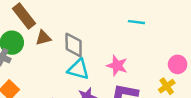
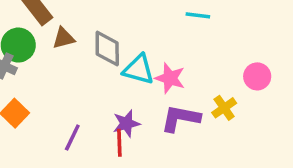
cyan triangle: (78, 69) -> (139, 69), moved
yellow cross: (167, 86) -> (224, 108), moved

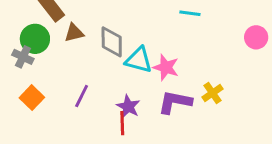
pink circle: (257, 76) -> (256, 37), moved
purple star: (126, 124) -> (128, 107), turned -30
purple line: (72, 137) -> (82, 96), moved

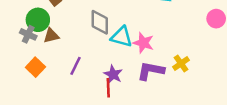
brown triangle: (74, 33) -> (51, 36), moved

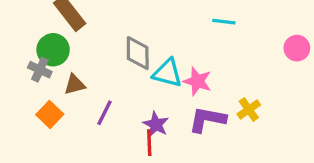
brown triangle: (51, 36) -> (75, 85), moved

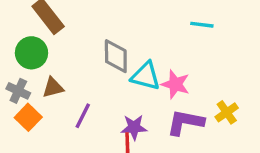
gray cross: (40, 70) -> (18, 91), moved
purple star: (156, 124) -> (134, 127), turned -30

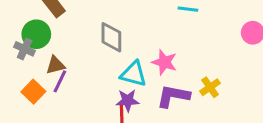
cyan triangle: (146, 76) -> (133, 74), moved
gray cross: (18, 91) -> (25, 49), moved
purple line: (83, 116) -> (60, 81), moved

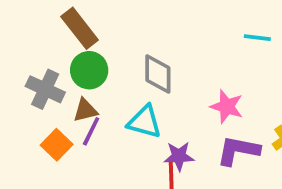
green circle: (36, 34) -> (89, 70), moved
gray cross: (25, 49) -> (45, 89), size x1.4
cyan triangle: (133, 74) -> (145, 122), moved

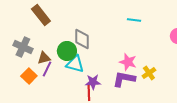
green circle: (89, 70) -> (67, 51), moved
pink star: (227, 106) -> (128, 62), moved

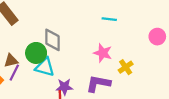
pink star: (128, 62) -> (103, 53), moved
yellow cross: (149, 73) -> (126, 67), moved

